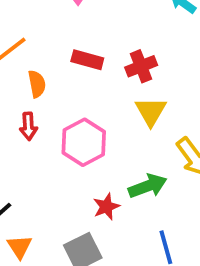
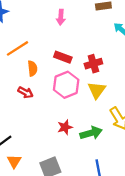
red arrow: (28, 126) -> (25, 92), turned -64
pink hexagon: (84, 142) -> (66, 85), moved
red star: (106, 207) -> (65, 127), moved

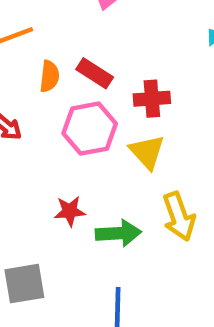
orange semicircle: (32, 68) -> (49, 76), moved
yellow triangle: (97, 90) -> (147, 152), turned -30

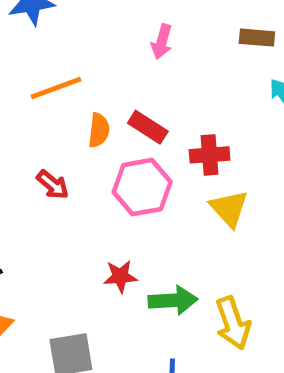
yellow triangle: (147, 152) -> (229, 208), moved
yellow arrow: (179, 217) -> (233, 323), moved

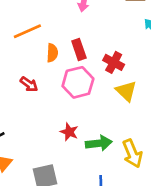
red rectangle: (148, 127) -> (79, 49), turned 42
red cross: (210, 155) -> (114, 62), turned 36
red star: (120, 276) -> (69, 132), turned 30

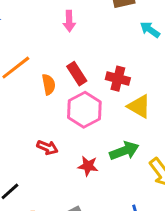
red arrow: (29, 84) -> (47, 147), moved
green arrow: (99, 143) -> (124, 151), moved

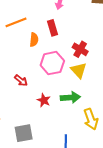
red rectangle: (77, 74) -> (53, 28), moved
yellow triangle: (139, 106) -> (79, 70), moved

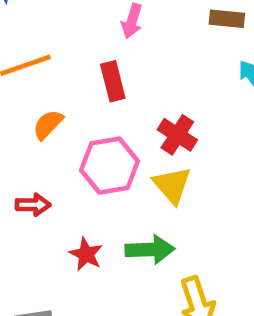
orange semicircle: (34, 40) -> (48, 125), moved, turned -144
red arrow: (21, 80) -> (33, 205), turned -40

